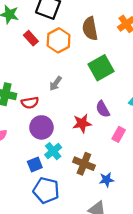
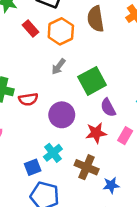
green square: (101, 68) -> (92, 81), moved
gray arrow: (56, 83) -> (58, 67), moved
red star: (82, 123) -> (96, 133), moved
purple circle: (41, 127) -> (62, 115), moved

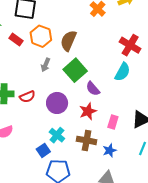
brown semicircle: (96, 19) -> (68, 41), moved, turned 45
pink rectangle: (125, 136) -> (113, 122), moved

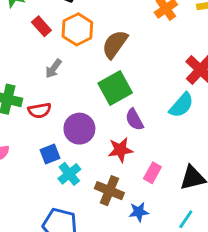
gray arrow: (46, 65) -> (54, 69), moved
blue square: (43, 150) -> (50, 154), moved

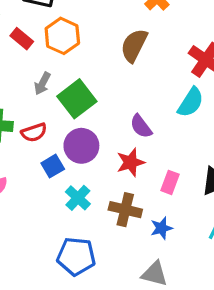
brown semicircle: (115, 44) -> (134, 45), moved
green square: (115, 88) -> (77, 99), moved
blue square: (50, 154) -> (53, 166), moved

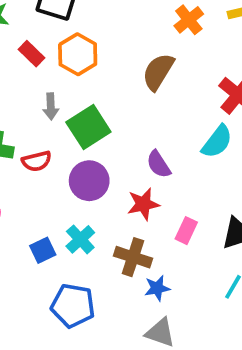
gray arrow: (42, 83) -> (51, 106), turned -35
blue square: (53, 166) -> (43, 250), moved
blue star: (161, 228) -> (157, 288), moved

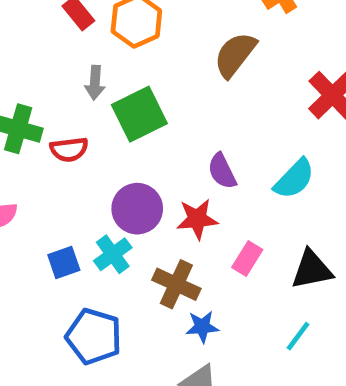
cyan semicircle: (217, 142) -> (294, 179), moved
purple circle: (89, 181) -> (137, 209), moved

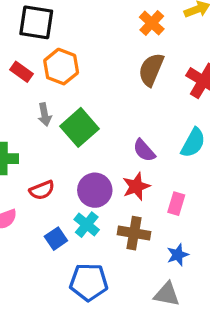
brown semicircle: (235, 55) -> (151, 70), moved
red semicircle: (69, 149) -> (42, 190), moved
blue star: (202, 327) -> (178, 255), moved

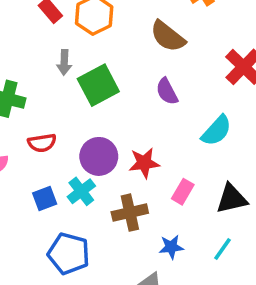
brown semicircle: (151, 70) -> (168, 36), moved, turned -88
purple semicircle: (144, 150) -> (167, 91), moved
brown cross: (134, 233) -> (130, 213), turned -36

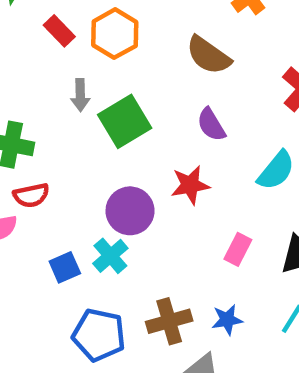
red semicircle: (42, 143) -> (31, 195), moved
red star: (144, 163) -> (190, 185), moved
brown cross: (130, 213) -> (169, 321), moved

